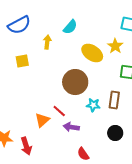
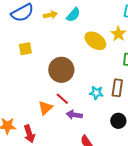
yellow arrow: (47, 42) -> (50, 15), moved, turned 72
brown circle: (75, 82) -> (61, 70), moved

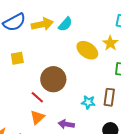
yellow arrow: (50, 15) -> (42, 24), size x1.5
red line: (62, 99) -> (37, 97), moved

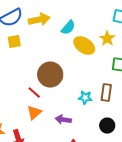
cyan semicircle: (65, 24) -> (68, 28), moved
yellow square: (17, 58) -> (14, 42), moved

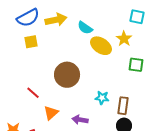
cyan semicircle: (68, 28) -> (85, 28), turned 84
red line: (34, 93) -> (33, 93), moved
brown rectangle: (106, 93) -> (123, 106), moved

